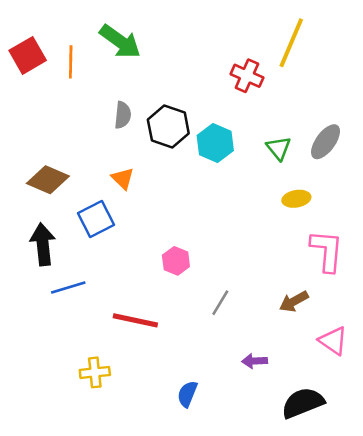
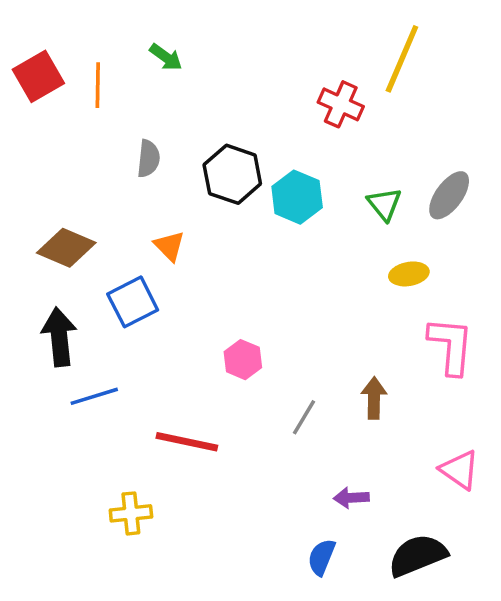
green arrow: (120, 42) -> (166, 57), size x0.6
gray semicircle: (123, 115) -> (148, 159), moved
brown arrow: (294, 301) -> (374, 398), moved, turned 120
blue semicircle: (187, 394) -> (321, 557), moved

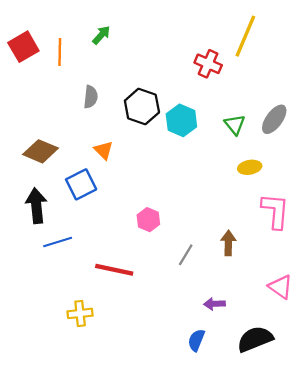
green arrow: (166, 57) -> (101, 35), turned -84

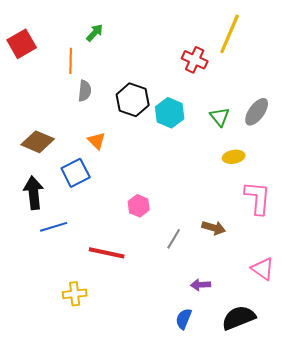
orange line: (60, 52) -> (71, 61), moved
brown arrow: (228, 243) -> (214, 228), turned 105

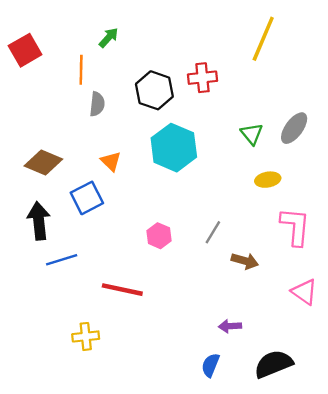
red cross: (195, 60) -> (202, 78), moved, turned -30
black hexagon: (133, 100) -> (154, 90), moved
cyan hexagon: (170, 113) -> (174, 148), moved, size x1.4
gray line: (174, 239) -> (213, 232), moved
pink triangle: (263, 269) -> (304, 292), moved

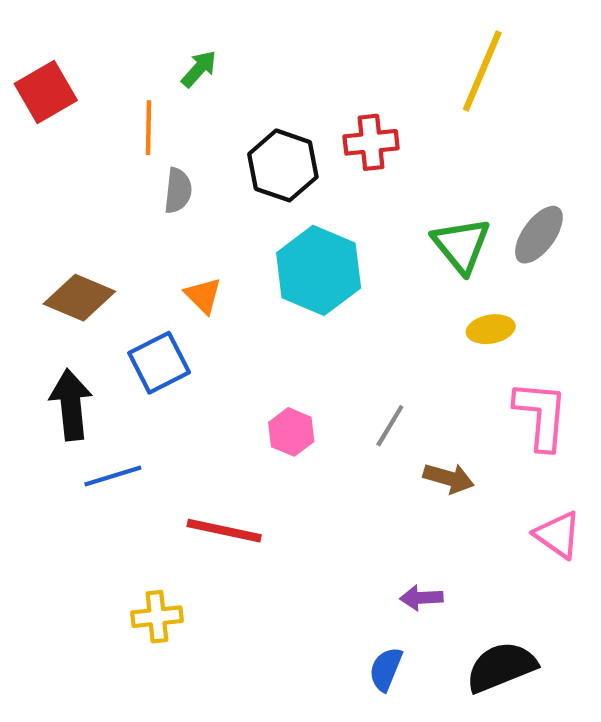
green triangle: (252, 134) -> (461, 245), size x1.4

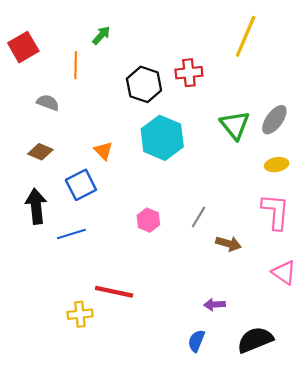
gray semicircle: (178, 191) -> (48, 103), moved, turned -75
brown diamond: (79, 298) -> (40, 152), size x0.7
yellow ellipse: (491, 329) -> (277, 165), moved
blue line: (113, 476) -> (71, 234), moved
red line: (224, 531) -> (114, 292), moved

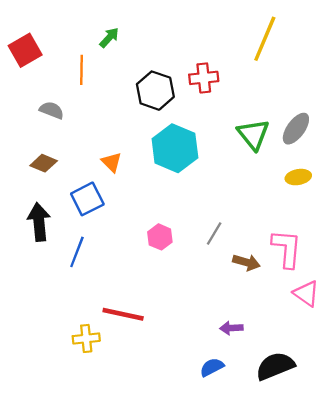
pink L-shape: (275, 212) -> (287, 248), moved
blue line: (71, 234) -> (77, 252), turned -52
blue semicircle: (196, 341) -> (212, 367), turned 40

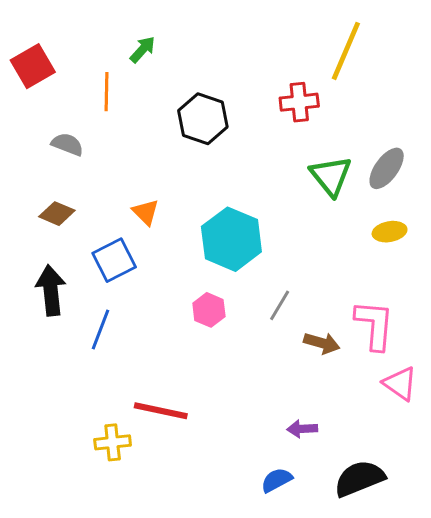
red cross: (204, 78) -> (299, 102), moved
cyan hexagon: (175, 148) -> (231, 239), moved

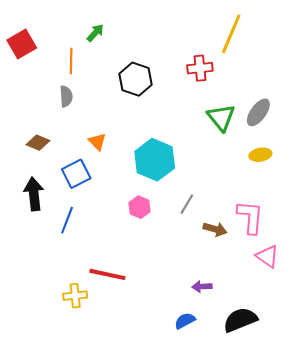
gray semicircle: (67, 144) -> (66, 96), moved, turned 65

